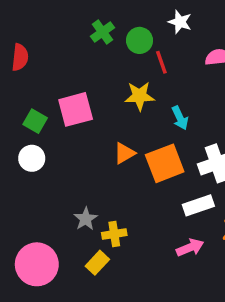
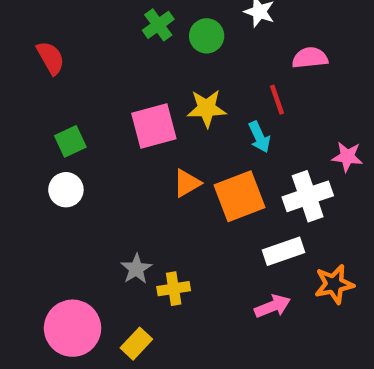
red semicircle: (20, 57) -> (51, 58), turned -36
red line: (161, 62) -> (277, 100), moved
pink square: (76, 109) -> (154, 126), moved
green square: (35, 121) -> (70, 141), turned 35
yellow rectangle: (97, 263) -> (136, 344), moved

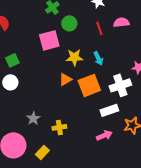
green circle: (207, 36) -> (69, 23), moved
red line: (277, 100) -> (99, 28), moved
yellow star: (207, 108) -> (74, 57), moved
pink square: (154, 126) -> (49, 40), moved
gray star: (136, 269) -> (33, 118), moved

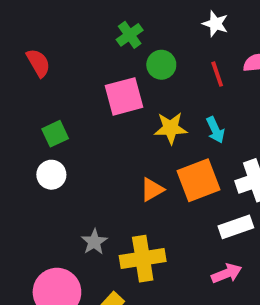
orange triangle: (65, 79) -> (152, 190), moved
yellow cross: (59, 127) -> (143, 259), size x1.6

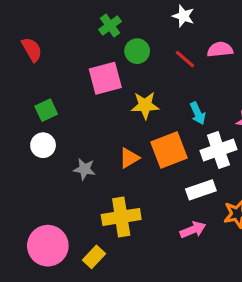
red line: (217, 74) -> (185, 59), turned -30
cyan arrow: (215, 130) -> (198, 113), moved
gray star: (94, 242) -> (84, 169), moved, turned -30

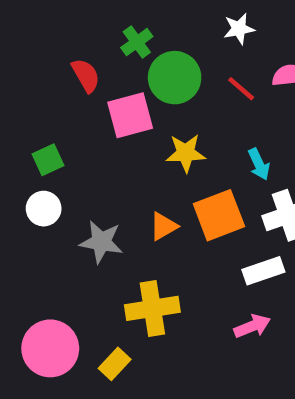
white star: (183, 16) -> (239, 29), turned -30
red semicircle: (32, 50) -> (86, 75), moved
green circle: (137, 51) -> (175, 78), size x1.5
gray star: (84, 169) -> (101, 242), size x1.4

